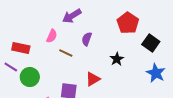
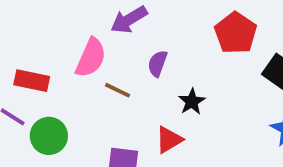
pink semicircle: (52, 36) -> (91, 58), size x1.5
black star: (117, 59) -> (192, 102), moved

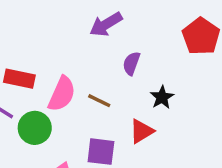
pink semicircle: (91, 58) -> (62, 94), moved
brown line: (117, 90) -> (99, 101), moved

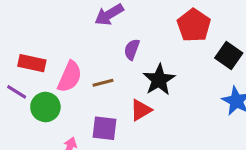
black star: (162, 97) -> (159, 80), size x1.5
brown line: (99, 101) -> (103, 83), turned -40

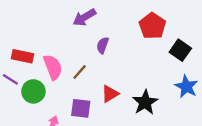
pink semicircle: (70, 77) -> (53, 67), turned -45
black star: (159, 80) -> (145, 102), moved
brown line: (103, 83) -> (80, 72), turned -35

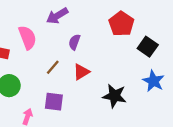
pink semicircle: (53, 67) -> (27, 37), moved
red triangle: (110, 94) -> (81, 72), moved
black star: (145, 102) -> (115, 96), turned -30

